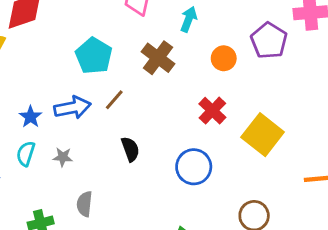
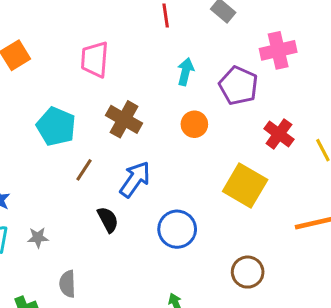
cyan arrow: (189, 19) -> (185, 72), moved
orange circle: (224, 58) -> (194, 124), moved
blue arrow: (72, 108) -> (135, 179), moved, turned -36
red cross: (212, 111) -> (279, 134), moved

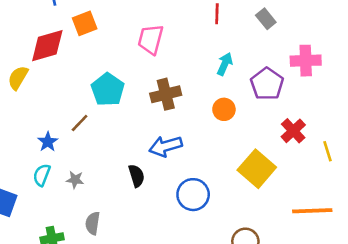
brown cross: (124, 119) -> (166, 94), turned 36
brown line: (84, 170) -> (80, 123), moved
blue arrow: (135, 179) -> (166, 146), turned -152

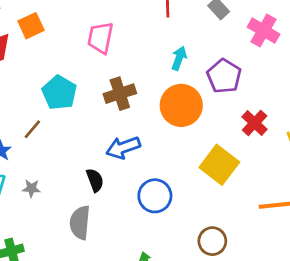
pink cross: (306, 61) -> (263, 31), moved, turned 36
orange circle: (224, 109) -> (181, 105), size x1.8
gray semicircle: (93, 223) -> (80, 223), moved, size x1.4

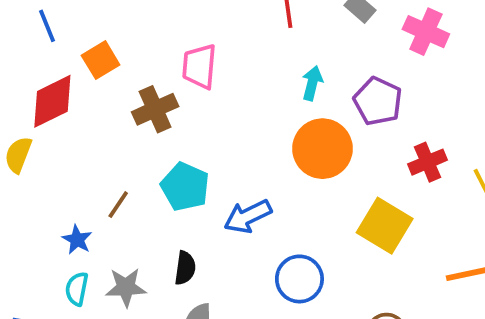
cyan pentagon: (59, 93) -> (185, 187), moved
brown cross: (120, 94) -> (155, 109), moved
red cross: (255, 123) -> (428, 162), turned 30
black semicircle: (95, 180) -> (185, 268), moved, turned 35
gray star: (31, 188) -> (126, 287), size x1.5

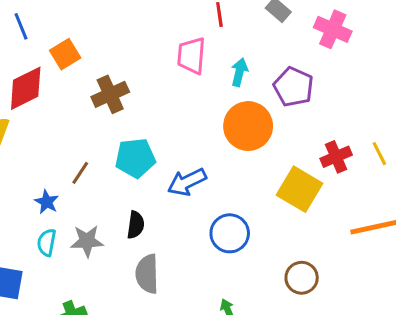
pink trapezoid: (199, 66) -> (191, 56), moved
red cross: (428, 162) -> (336, 157), moved
cyan pentagon: (185, 187) -> (135, 158), turned -30

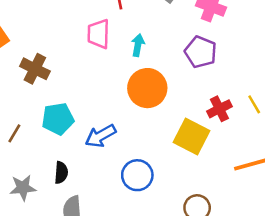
purple pentagon: (293, 87) -> (201, 52), moved
brown cross: (110, 94) -> (35, 69), turned -36

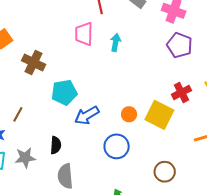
purple pentagon: (201, 52) -> (180, 45), moved
orange circle: (147, 88) -> (129, 114), moved, size x0.5
cyan pentagon: (58, 119) -> (64, 92), moved

